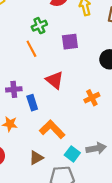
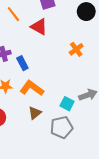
red triangle: (55, 80) -> (39, 27), moved
orange L-shape: (52, 129) -> (32, 88), moved

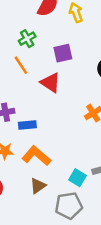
blue rectangle: (22, 63) -> (27, 125), turned -72

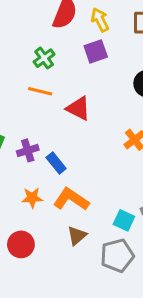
purple square: (63, 53) -> (96, 51), moved
orange line: (21, 65) -> (40, 91), turned -36
blue rectangle: (27, 125) -> (56, 163), turned 63

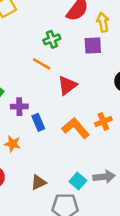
red triangle: (78, 108) -> (67, 85), turned 40
orange L-shape: (71, 199) -> (76, 128), moved

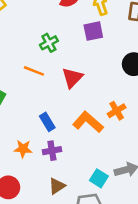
green cross: (52, 39) -> (49, 43), moved
orange line: (42, 64) -> (34, 71), moved
purple cross: (19, 107) -> (52, 151), moved

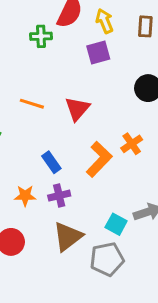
green cross: (49, 43) -> (41, 36), moved, turned 30
orange L-shape: (88, 122) -> (99, 159), turned 96
brown triangle: (57, 186) -> (68, 237), size x1.5

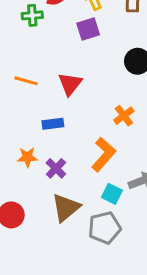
orange L-shape: (99, 159) -> (104, 154), moved
blue rectangle: (51, 162) -> (53, 124), moved, turned -60
orange star: (25, 196) -> (27, 157), moved
purple cross: (59, 196) -> (56, 168), turned -30

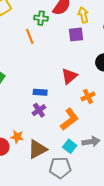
orange line: (26, 81) -> (30, 36), moved, turned 42
red triangle: (70, 84) -> (69, 76), moved
orange star: (27, 157) -> (17, 137), moved
purple cross: (56, 168) -> (39, 110), moved

